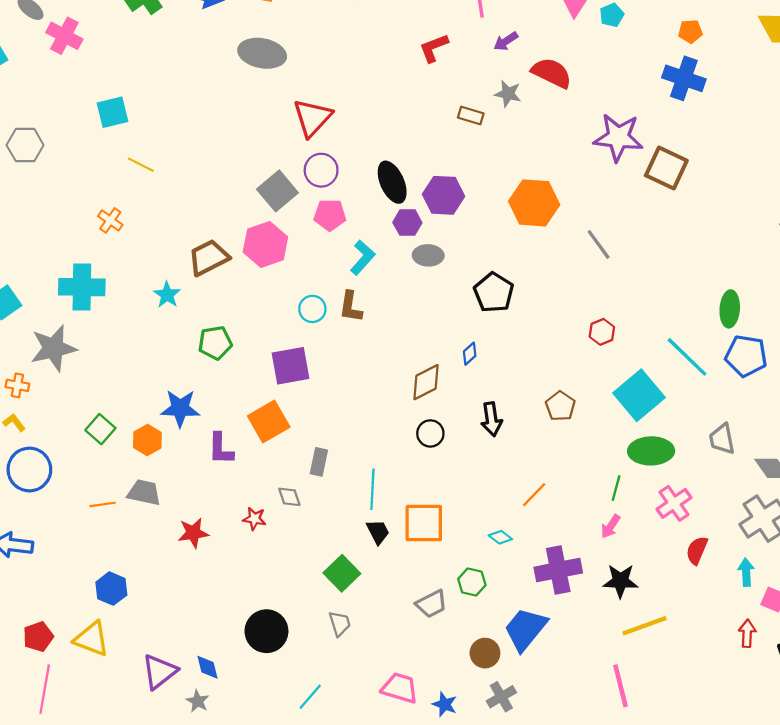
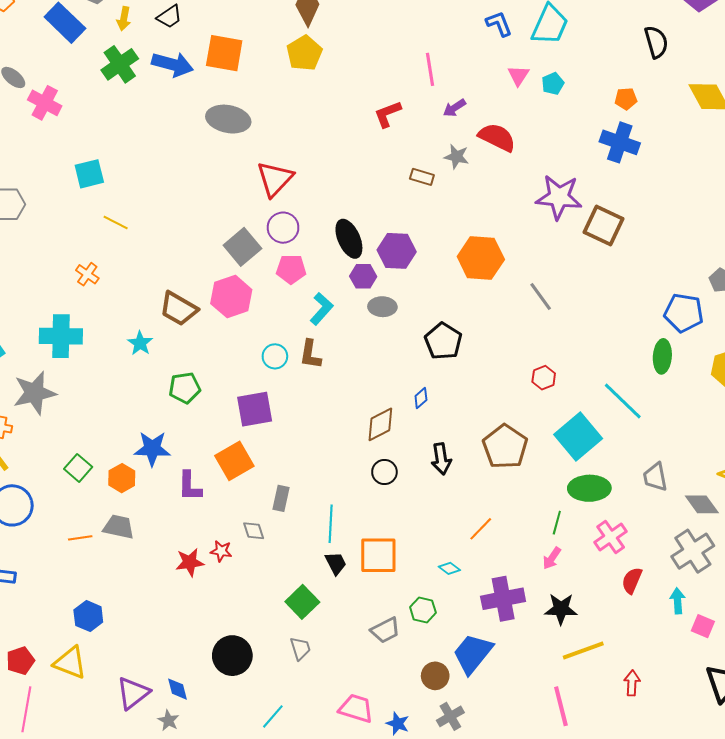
brown trapezoid: (209, 258) -> (179, 309), turned -123
blue pentagon: (746, 356) -> (684, 313), moved
brown pentagon: (560, 406) -> (505, 447), size x1.6
red star: (193, 533) -> (190, 562), moved
red arrow: (747, 633) -> (632, 683), moved

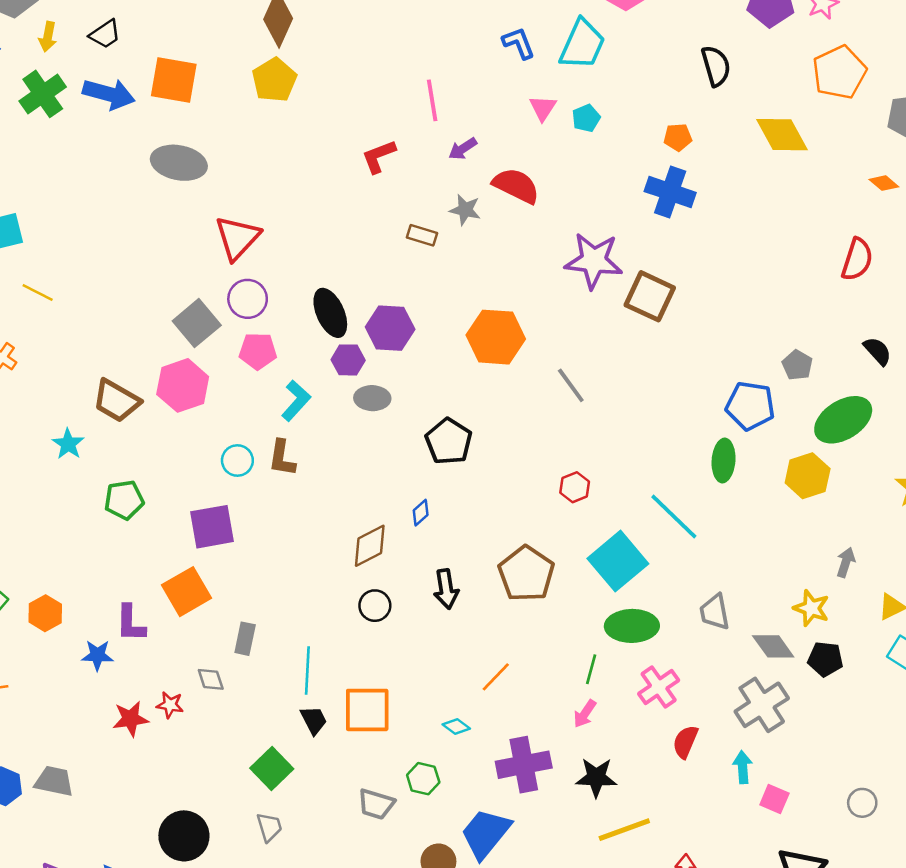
blue star: (152, 449) -> (97, 655), moved, size x0.7
gray trapezoid: (119, 527) -> (54, 781), moved
gray trapezoid: (385, 630) -> (376, 804), turned 44

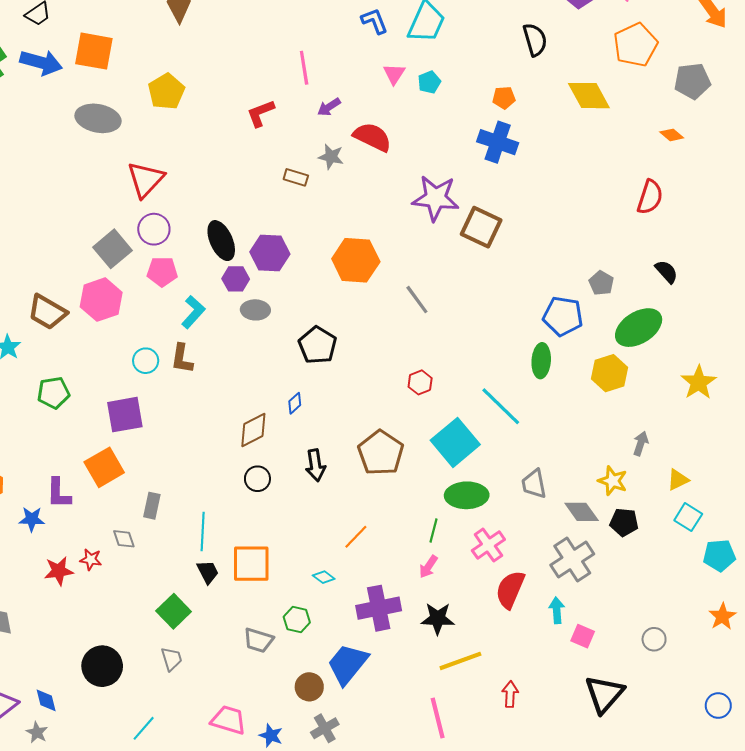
yellow pentagon: (274, 80) -> (166, 91), moved
red semicircle: (685, 742) -> (510, 590), size x1.4

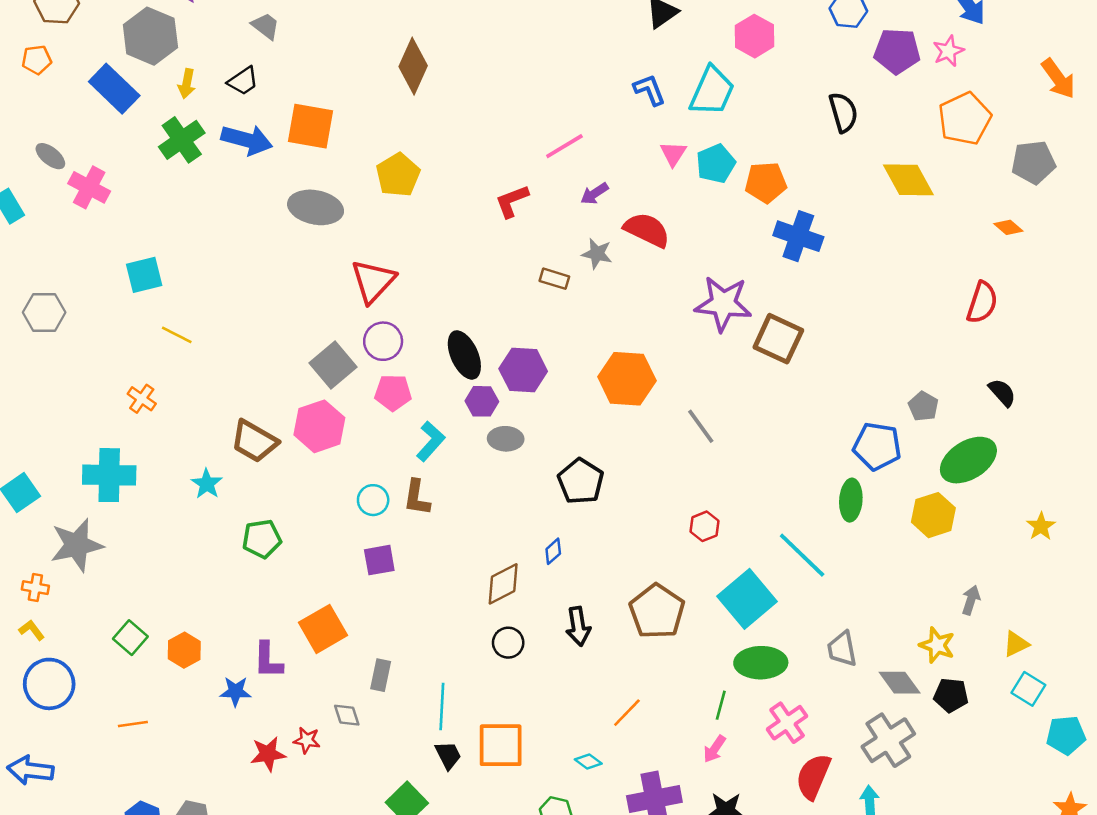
pink line: (304, 68) -> (564, 146), turned 68
cyan pentagon: (429, 82) -> (716, 164), size x1.4
orange pentagon: (504, 98) -> (766, 182), moved, size x1.5
yellow star: (699, 382) -> (1041, 526), size x0.7
purple square: (125, 415) -> (379, 560), moved, size x0.7

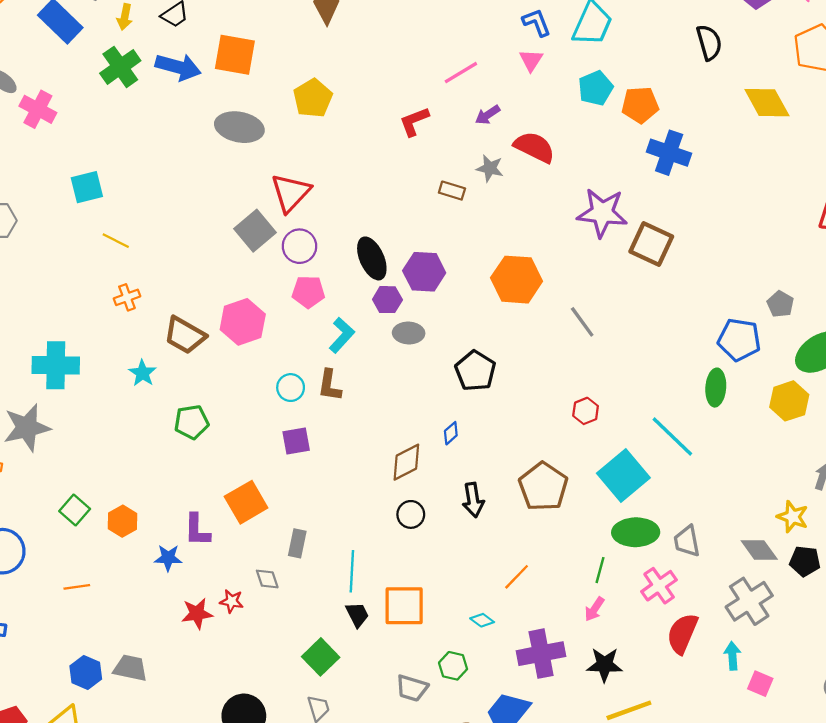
pink triangle: (673, 154) -> (531, 60), moved
gray square: (333, 365) -> (255, 231), moved
orange cross: (142, 399) -> (127, 297), moved, turned 35
gray trapezoid: (842, 649) -> (687, 541), moved

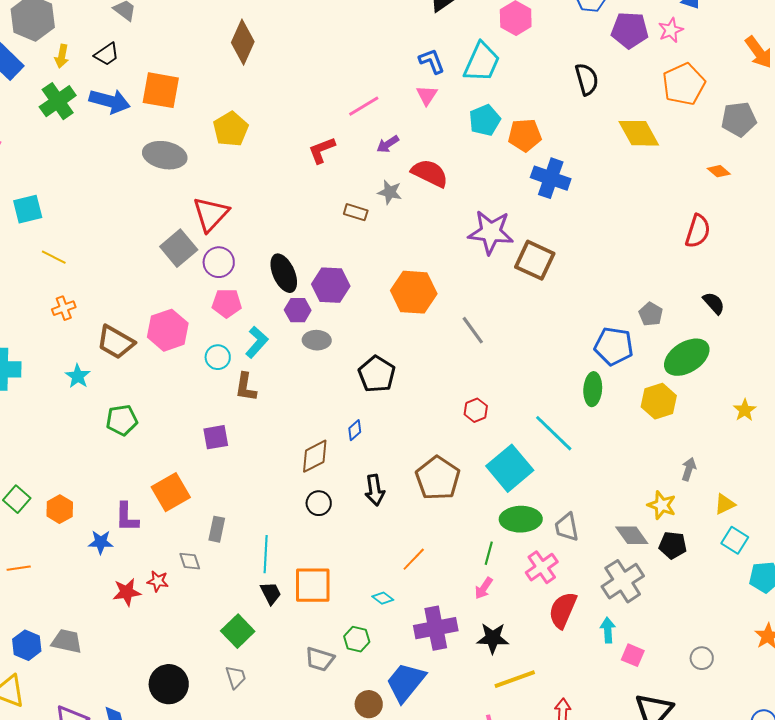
cyan circle: (291, 388) -> (218, 357), moved

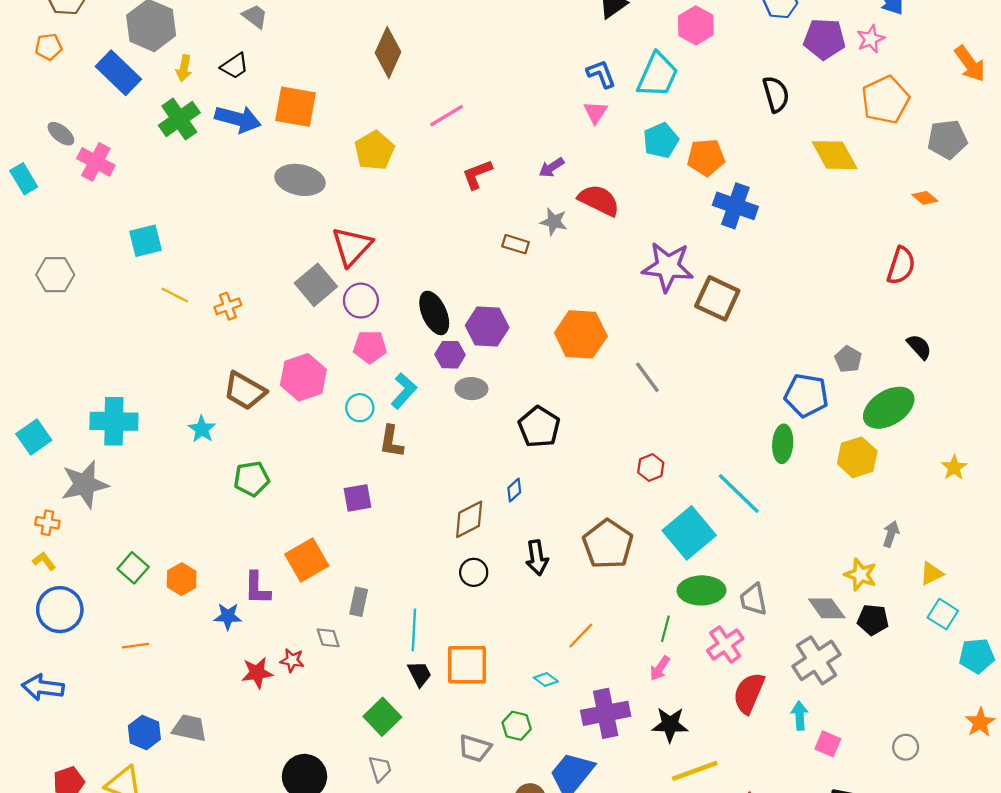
pink line: (364, 106) -> (447, 116), moved
orange cross: (64, 308) -> (228, 306), moved

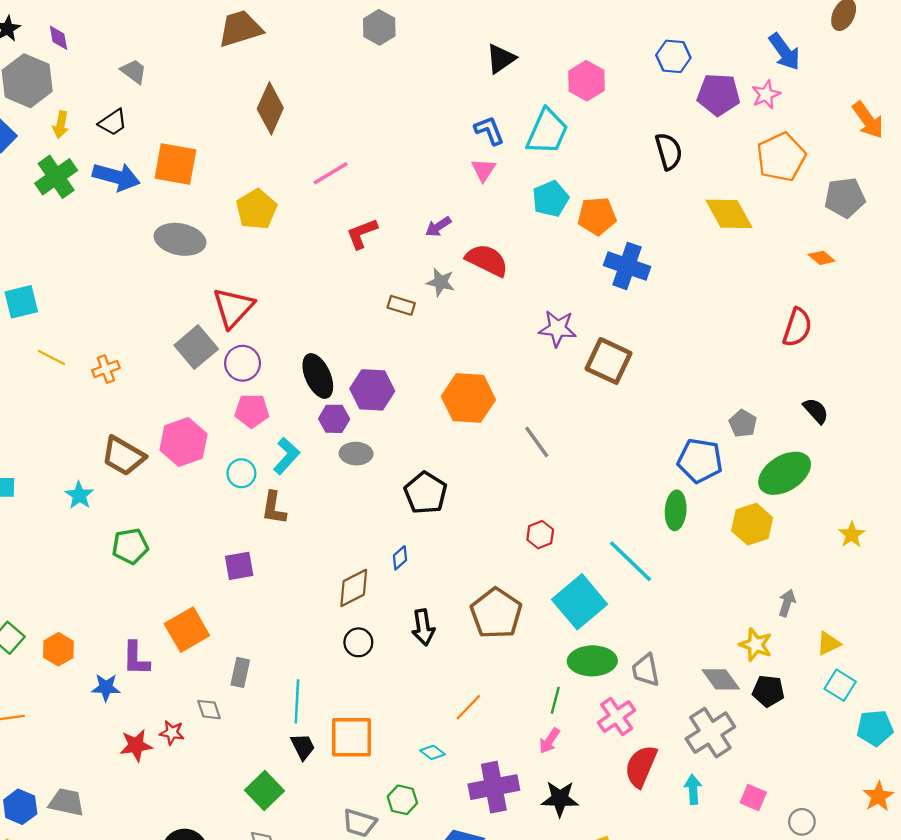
purple star: (668, 267) -> (558, 328), size x0.7
pink square: (828, 744) -> (753, 798), moved

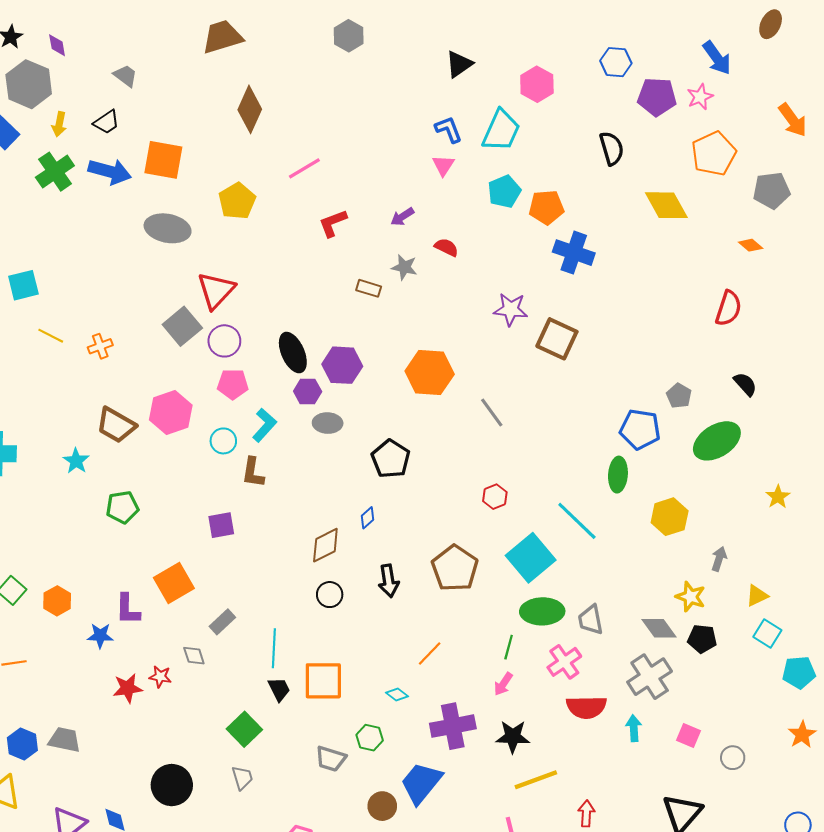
red semicircle: (487, 260) -> (446, 247), size x0.6
yellow hexagon: (752, 524) -> (670, 517), moved
gray rectangle: (240, 672) -> (222, 622), turned 35
red semicircle: (641, 766) -> (586, 707), turned -114

